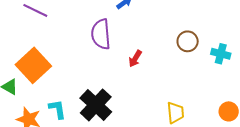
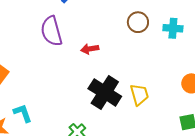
red arrow: (135, 59) -> (90, 49), turned 60
black cross: (96, 105) -> (105, 92), moved

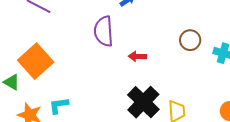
cyan L-shape: (23, 113) -> (59, 105), turned -90

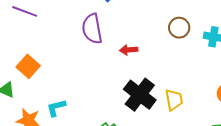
orange square: (36, 61) -> (28, 66), size x0.7

